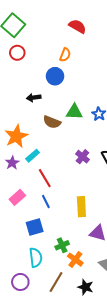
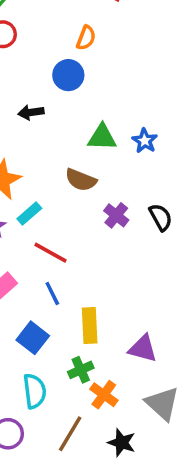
brown semicircle: (52, 122) -> (81, 180), moved
red line: (45, 178) -> (51, 253), turned -30
yellow rectangle: (81, 207) -> (90, 325), moved
blue square: (35, 227) -> (33, 338), turned -36

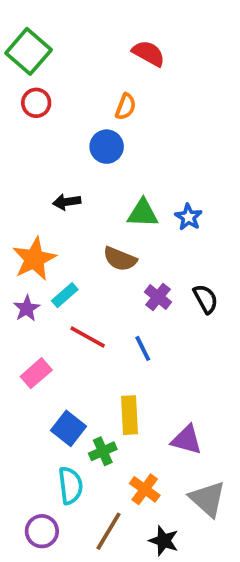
black arrow: (31, 112) -> (67, 202), moved
blue line: (52, 293) -> (143, 348), moved
green cross: (81, 370) -> (103, 451), moved

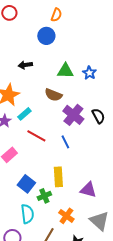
purple cross: (158, 297) -> (73, 115), size x1.5

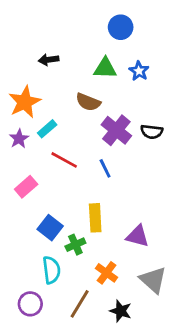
blue circle: (46, 36) -> (121, 27), moved
black semicircle: (98, 116) -> (152, 132), turned 126

